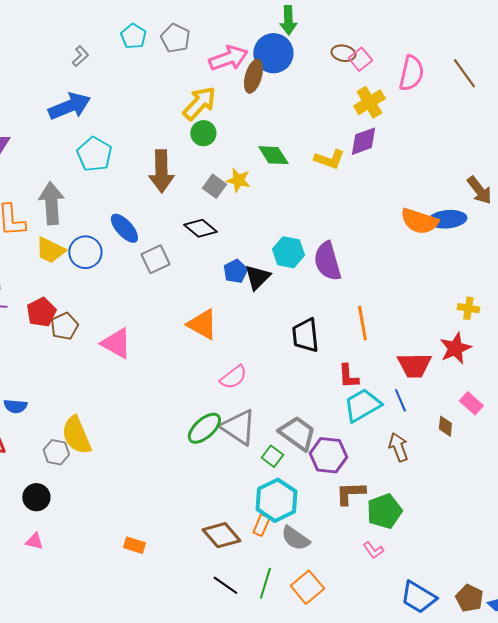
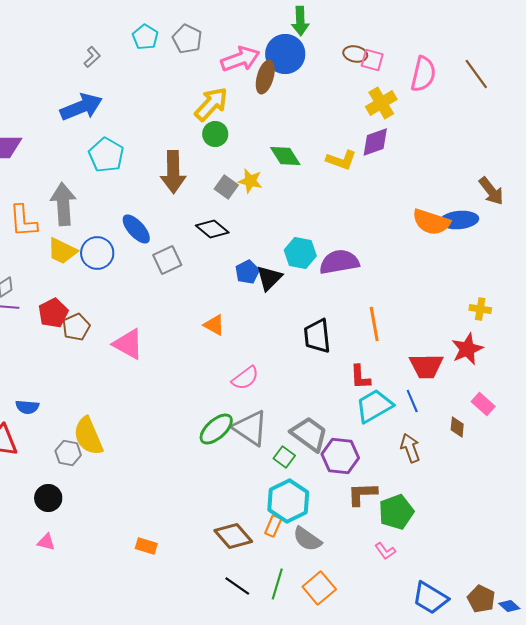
pink square: (360, 59) -> (372, 60), turned -35
purple semicircle: (327, 261) -> (339, 262), turned 96
orange triangle: (202, 324) -> (214, 325), size x0.7

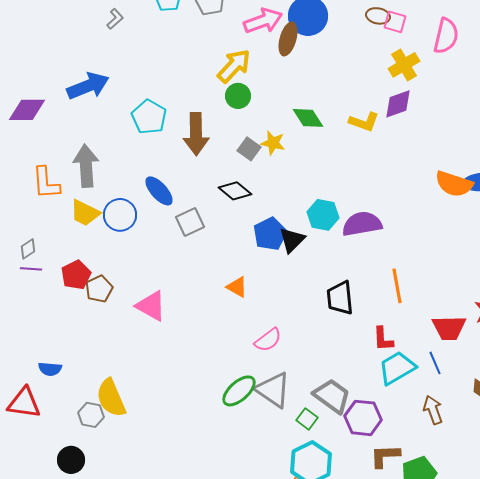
blue arrow: (81, 107) -> (88, 86), moved
cyan pentagon: (106, 155) -> (149, 117), moved
blue pentagon: (247, 272) -> (270, 234), size x1.4

